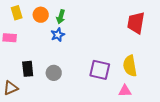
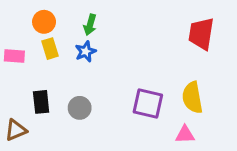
yellow rectangle: (17, 13) -> (50, 49), moved
orange circle: (41, 15) -> (44, 22), moved

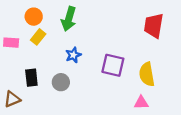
green arrow: (90, 25) -> (69, 19), size x1.5
yellow rectangle: (50, 49) -> (38, 37), turned 56
blue star: (86, 51) -> (73, 55), moved
purple square: (148, 103) -> (113, 65), moved

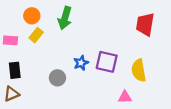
blue star: (73, 55) -> (81, 63), moved
black rectangle: (31, 78) -> (15, 70), moved
pink triangle: (141, 103) -> (125, 97), moved

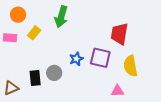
orange circle: (32, 16) -> (18, 15), moved
red trapezoid: (145, 24) -> (119, 34), moved
black rectangle: (15, 70) -> (35, 78), moved

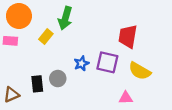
orange circle: (18, 15) -> (19, 16), size x1.5
yellow rectangle: (34, 33) -> (46, 36), moved
yellow semicircle: (130, 66) -> (140, 71), turned -50

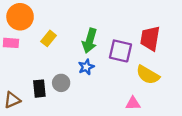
green arrow: (65, 18) -> (90, 41), moved
red trapezoid: (128, 36) -> (150, 38), moved
purple square: (107, 62) -> (120, 51), moved

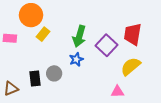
orange circle: (20, 17) -> (31, 15), moved
purple square: (120, 51) -> (106, 45), turned 30
yellow semicircle: (148, 75) -> (131, 66), turned 110

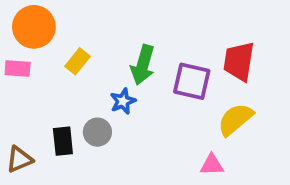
orange circle: (31, 15) -> (34, 27), moved
purple square: (106, 45) -> (192, 81), turned -30
blue star: (76, 59) -> (123, 101), moved

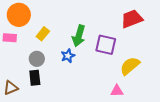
red trapezoid: (239, 61) -> (132, 19), moved, turned 60
gray circle: (97, 132) -> (37, 59), moved

